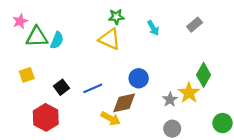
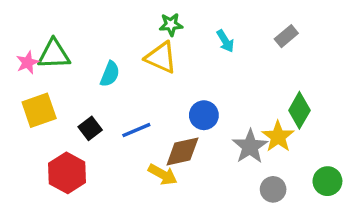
pink star: (20, 21) -> (28, 62), moved
cyan semicircle: (57, 40) -> (110, 74), moved
yellow square: (27, 75) -> (39, 110), size x1.5
gray star: (170, 100) -> (250, 147), size x1.5
gray circle: (172, 129) -> (273, 189), moved

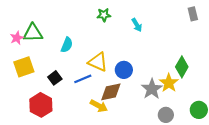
gray rectangle: (286, 36) -> (193, 14), moved, turned -64
yellow triangle: (161, 58) -> (98, 62), moved

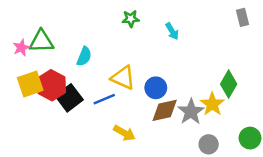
black square: (55, 78) -> (69, 98), size x1.5
brown diamond: (111, 92) -> (165, 110), moved
red hexagon: (41, 105) -> (52, 85), moved

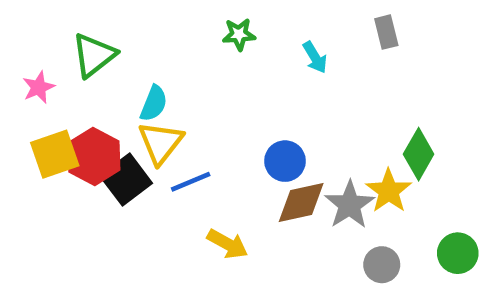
gray rectangle: (242, 17) -> (386, 32), moved
green triangle: (41, 41) -> (94, 55), moved, turned -36
yellow triangle: (123, 78) -> (161, 143), moved, turned 44

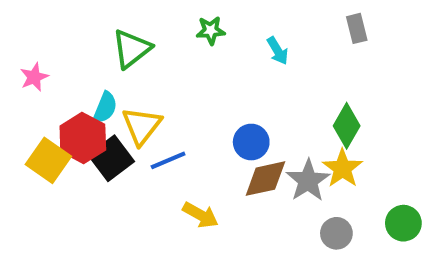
gray rectangle: (386, 32) -> (357, 28), moved
green triangle: (94, 55) -> (132, 49), moved
cyan semicircle: (154, 103) -> (105, 108), moved
yellow square: (55, 154) -> (48, 160), moved, turned -36
green diamond: (419, 154) -> (347, 126), moved

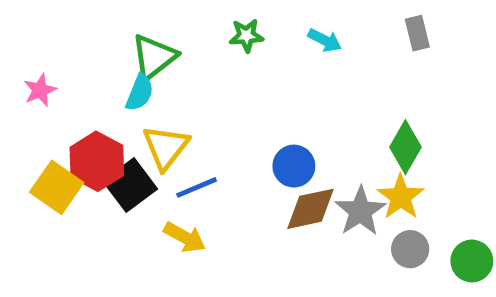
cyan arrow: (278, 51) -> (325, 40), moved, turned -32
cyan semicircle: (105, 108) -> (140, 92), moved
yellow arrow: (200, 215) -> (185, 237), moved
gray circle: (336, 233) -> (410, 249), moved

